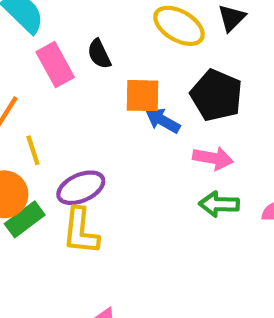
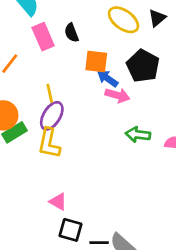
yellow line: (33, 150) -> (50, 93), moved
pink arrow: (213, 158) -> (117, 95), moved
purple ellipse: (81, 188) -> (52, 116), turned -40

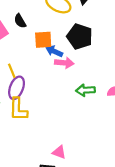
pink triangle: (58, 202) -> (59, 152), moved

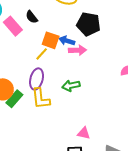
orange square: (43, 40) -> (51, 40), moved, turned 30
yellow line: (12, 71) -> (42, 54), moved, turned 72
green arrow: (85, 90) -> (71, 86), moved

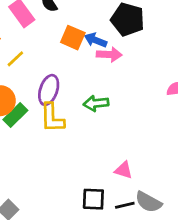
yellow line: (42, 54) -> (15, 59), moved
pink triangle: (84, 133) -> (124, 170), moved

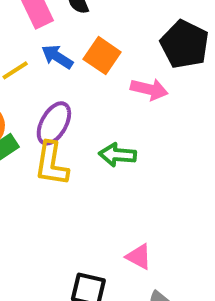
blue arrow: (95, 40) -> (57, 57), moved

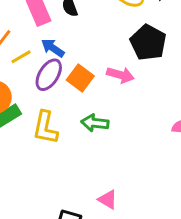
orange square: (102, 56) -> (80, 78), moved
purple ellipse: (54, 123) -> (49, 75), moved

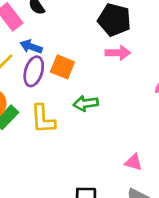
pink arrow: (120, 75) -> (118, 53), moved
pink triangle: (108, 200) -> (134, 162), moved

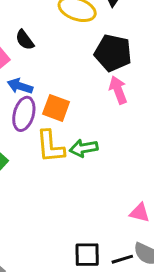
pink arrow: (118, 53) -> (118, 90), turned -110
yellow L-shape: (43, 119) -> (50, 146), moved

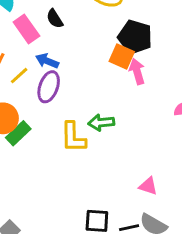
orange square: (56, 108) -> (122, 56), moved
yellow L-shape: (50, 146) -> (73, 137), moved

